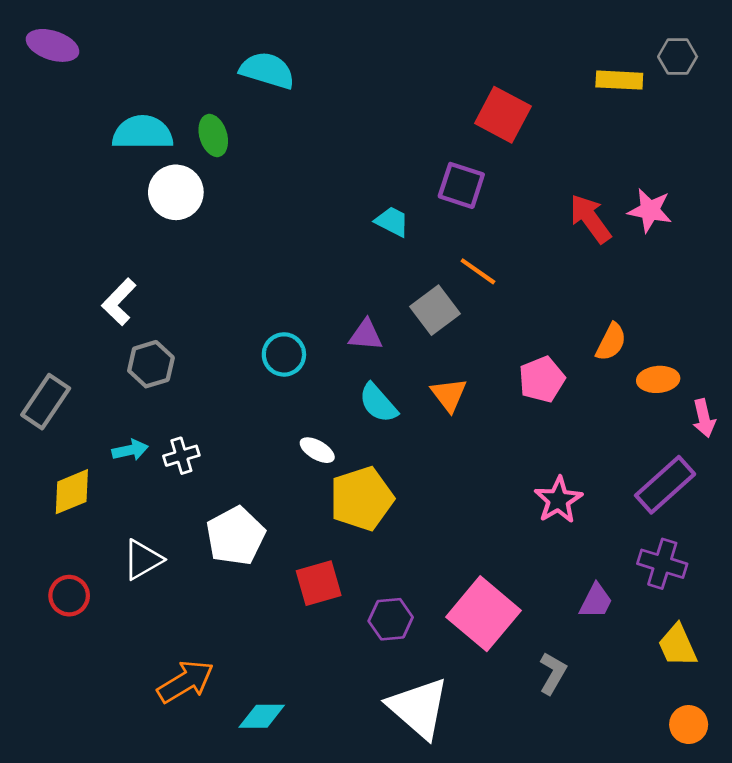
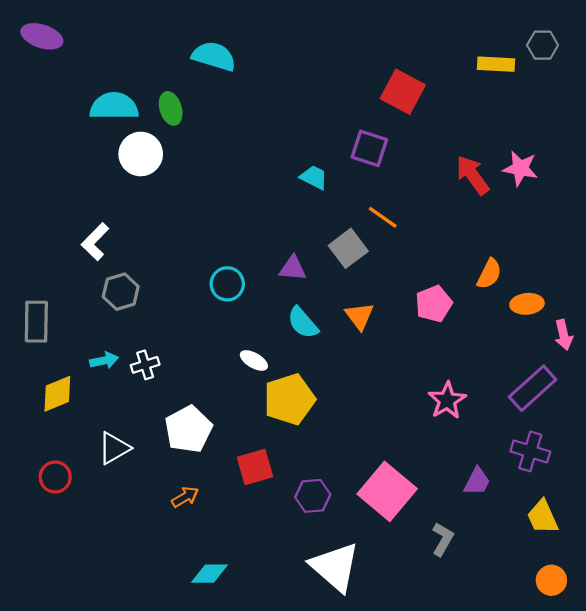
gray rectangle: (46, 402) -> (36, 322), turned -33
orange arrow: (186, 682) -> (185, 497), moved, size x0.6

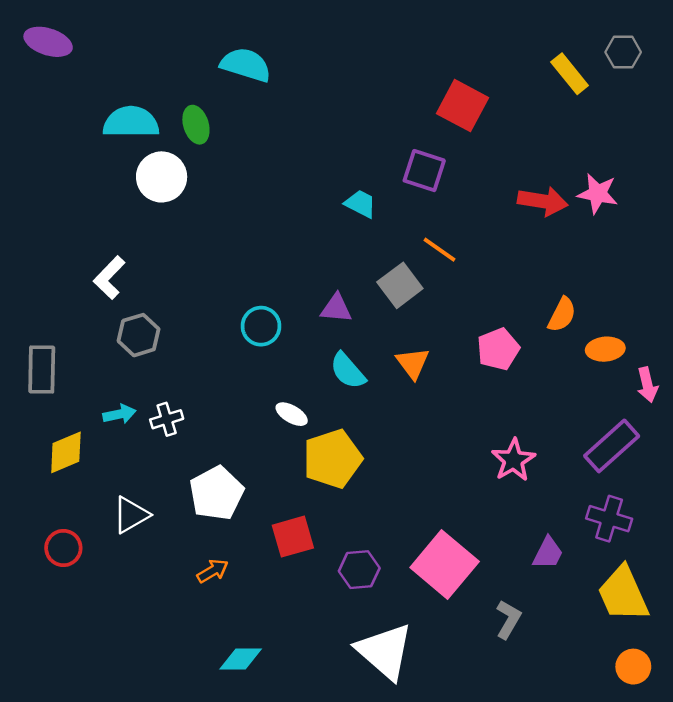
yellow rectangle: (496, 64) -> (570, 74), turned 48
red arrow: (473, 175) -> (543, 201), turned 135
yellow trapezoid: (543, 517) -> (623, 594), size x1.4

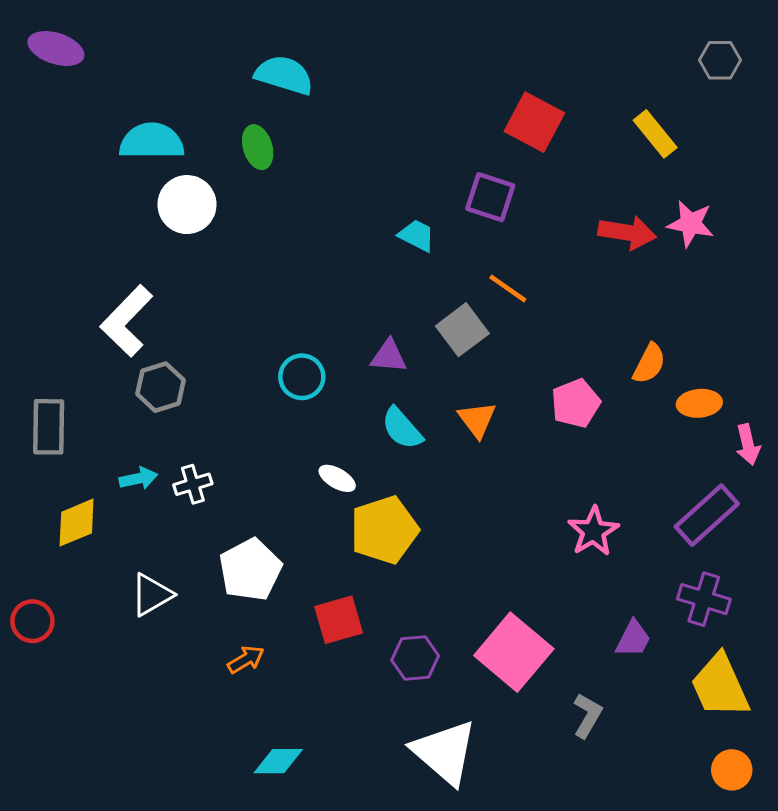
yellow rectangle: (570, 74) -> (655, 134), moved
green ellipse: (196, 125) -> (258, 147), moved
white L-shape: (109, 278) -> (127, 321), size x1.4
red circle: (63, 548) -> (32, 621), moved

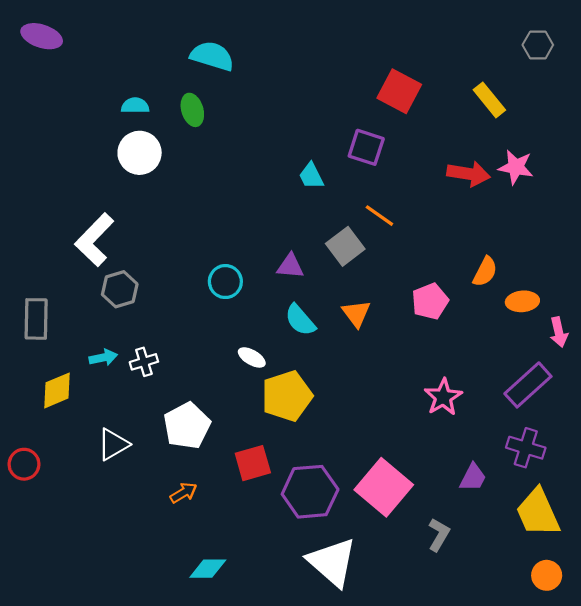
cyan semicircle: (152, 141) -> (135, 105), moved, size x0.6
cyan trapezoid: (417, 235) -> (311, 176), turned -144
purple hexagon: (415, 658) -> (310, 492), size x1.6

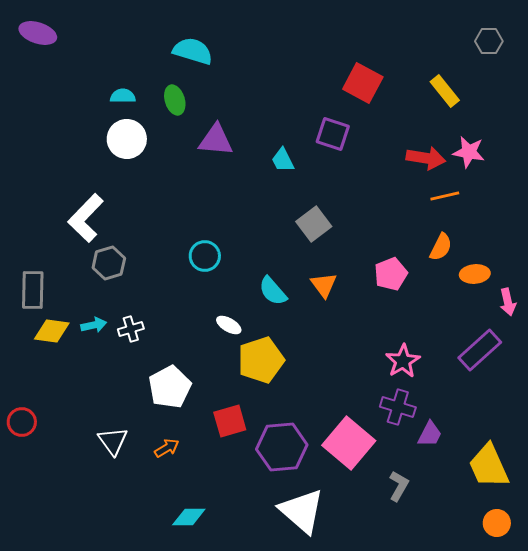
orange line: (379, 216) -> (445, 196), moved, turned -48
purple triangle: (290, 266) -> (216, 140), moved, size x1.4
yellow diamond: (57, 390) -> (52, 331), moved, turned 30
white triangle: (113, 444) -> (113, 441), moved, turned -36
purple cross: (526, 448) -> (398, 407), moved

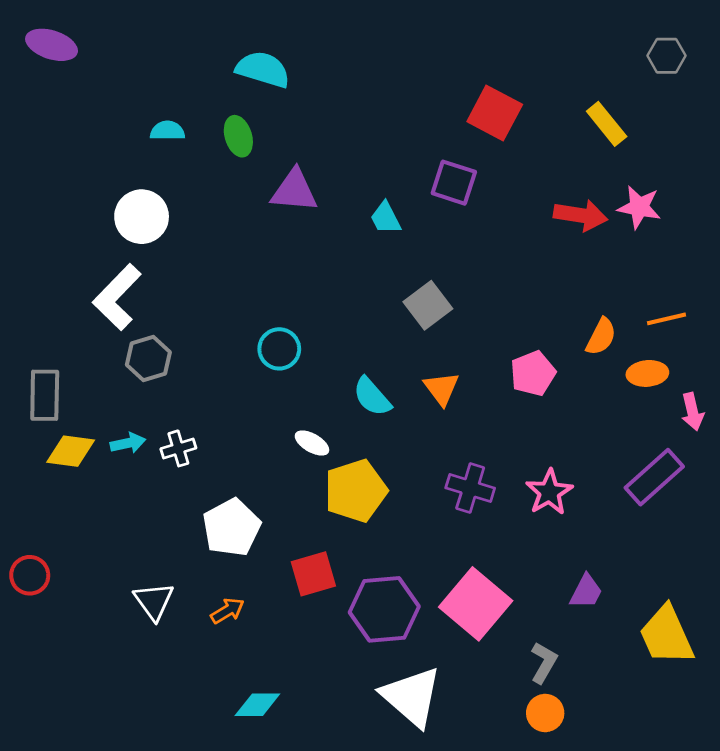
white circle: (127, 139) -> (142, 217), moved
orange line: (445, 196) -> (667, 319), moved
purple cross: (398, 407) -> (470, 488), moved
orange circle: (497, 523) -> (545, 713), moved

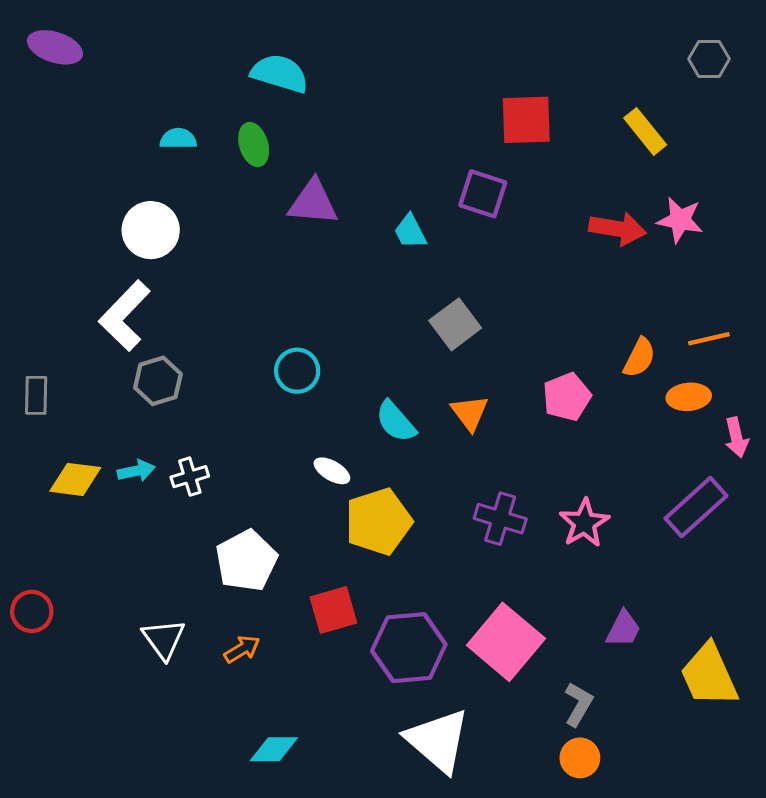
red square: (495, 113) -> (526, 120), turned -30
gray rectangle: (45, 395) -> (36, 395), moved, size x0.7

